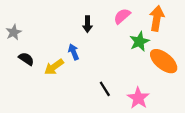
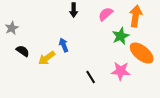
black arrow: (87, 24) -> (74, 10), moved
pink star: (138, 98) -> (121, 71), moved, turned -30

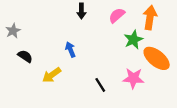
yellow arrow: (47, 58) -> (52, 75), moved

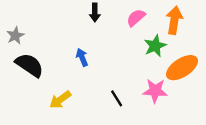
black semicircle: (25, 56) -> (29, 65), size x1.6
orange ellipse: (157, 58) -> (182, 68), turned -72
yellow arrow: (52, 75) -> (60, 100), moved

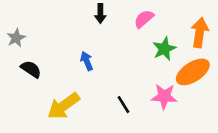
orange arrow: (174, 20) -> (200, 33), moved
black semicircle: (29, 65) -> (31, 69), size x0.7
yellow arrow: (60, 100) -> (64, 106), size x1.4

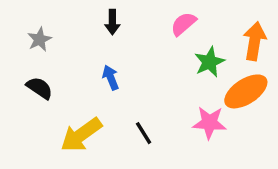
black arrow: (100, 13) -> (112, 22), moved
gray star: (16, 38) -> (40, 39), moved
black line: (123, 105) -> (144, 133), moved

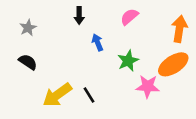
green star: (209, 62) -> (128, 61), moved
blue arrow: (111, 78) -> (98, 42), moved
black line: (144, 133) -> (89, 95), moved

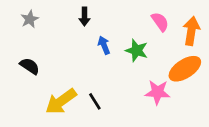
pink semicircle: (129, 17) -> (160, 22), moved, turned 96
gray star: (28, 28) -> (30, 19), moved
green star: (128, 61) -> (137, 50), moved, turned -30

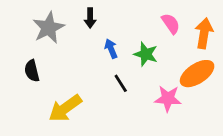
gray star: (30, 19) -> (49, 28), moved, size x1.6
black semicircle: (30, 66) -> (32, 71), turned -138
black line: (95, 101) -> (121, 83), moved

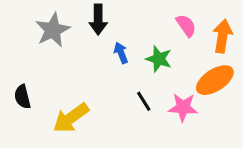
black arrow: (90, 18) -> (98, 19), size x1.4
black semicircle: (32, 71) -> (22, 97), moved
black line: (121, 83) -> (144, 101), moved

